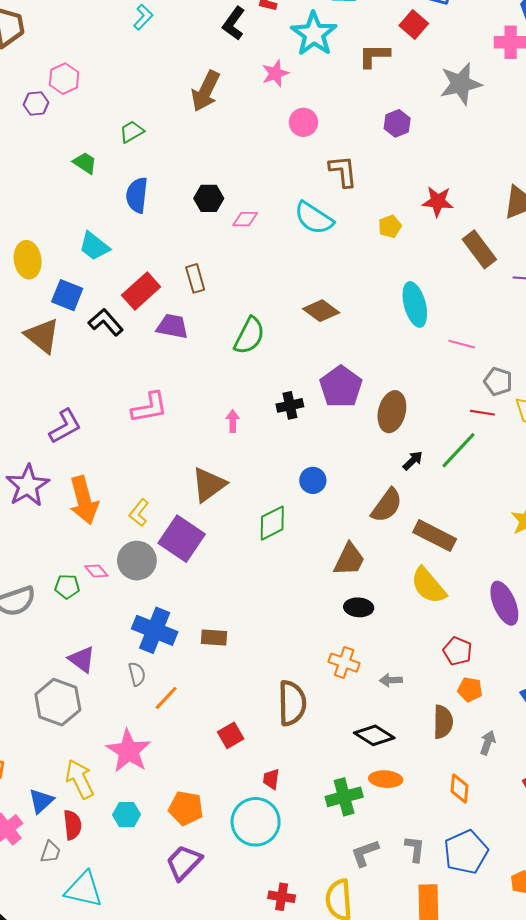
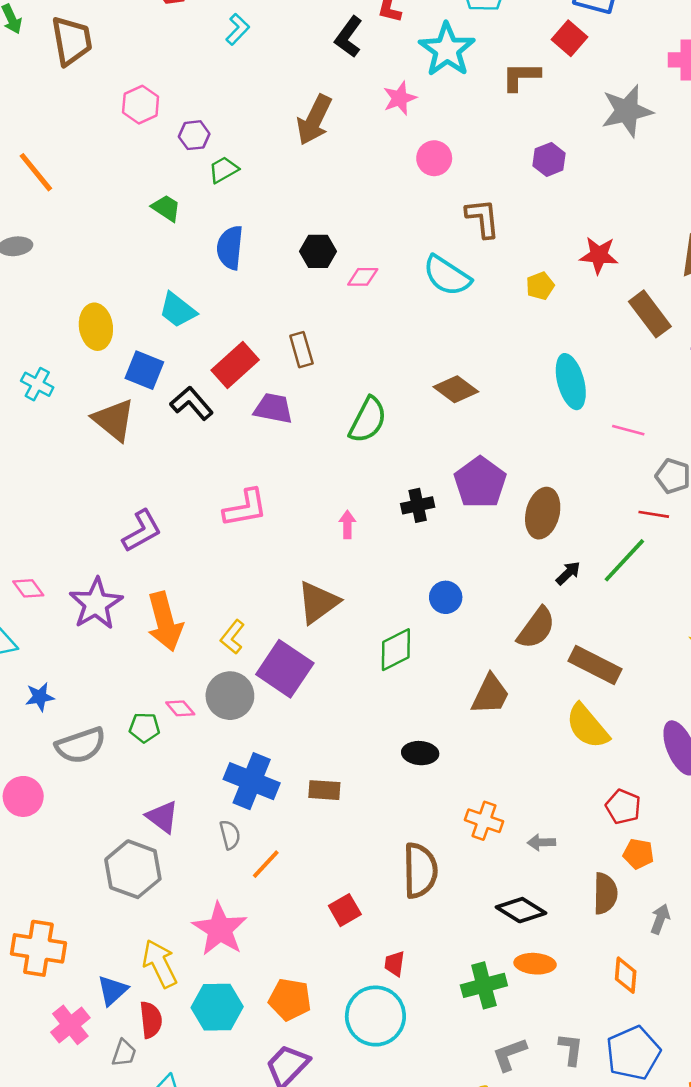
purple hexagon: (36, 104) -> (194, 135), moved
black ellipse: (359, 607) -> (420, 753), moved
cyan hexagon: (127, 815) -> (217, 1007), size x1.5

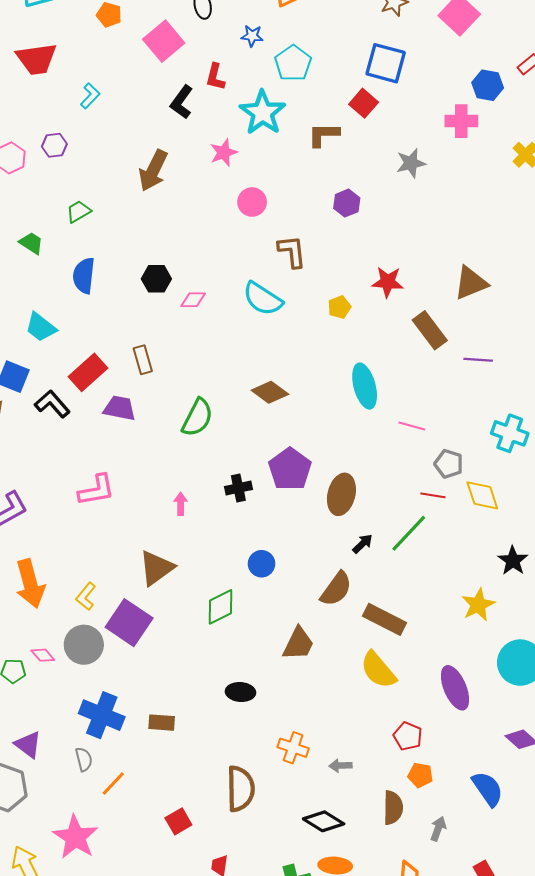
gray star: (627, 111) -> (411, 163), size x0.7
purple hexagon: (194, 135) -> (54, 145), moved

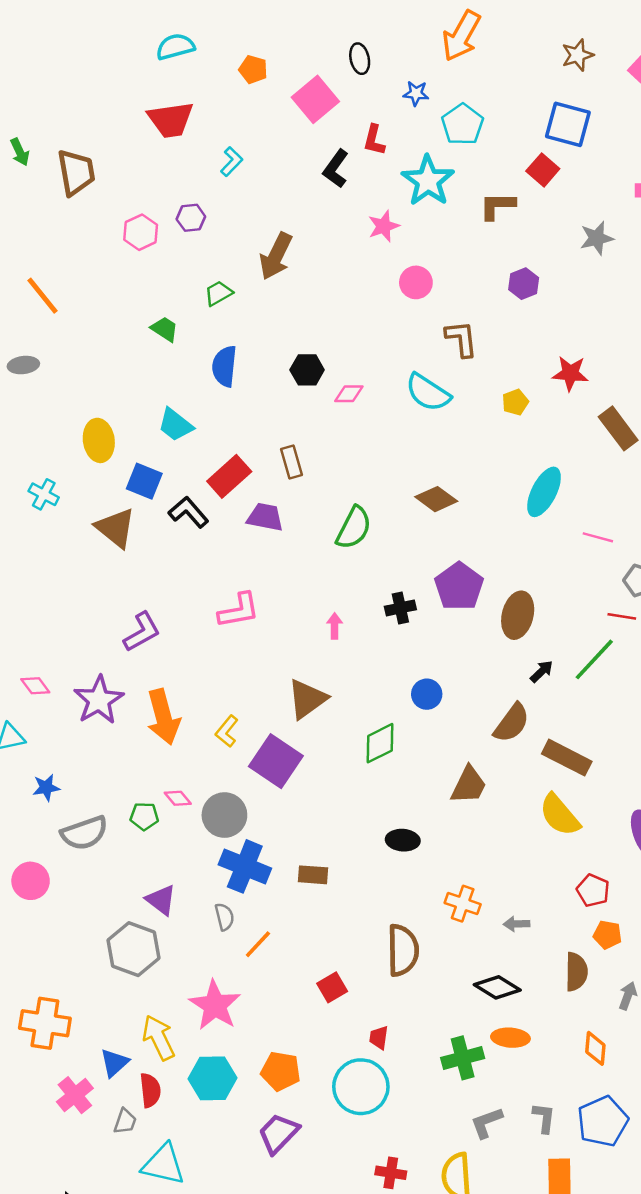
brown arrow: (153, 170) -> (276, 256), moved
cyan ellipse: (365, 386) -> (544, 492), turned 42
gray circle: (84, 645) -> (224, 815), moved

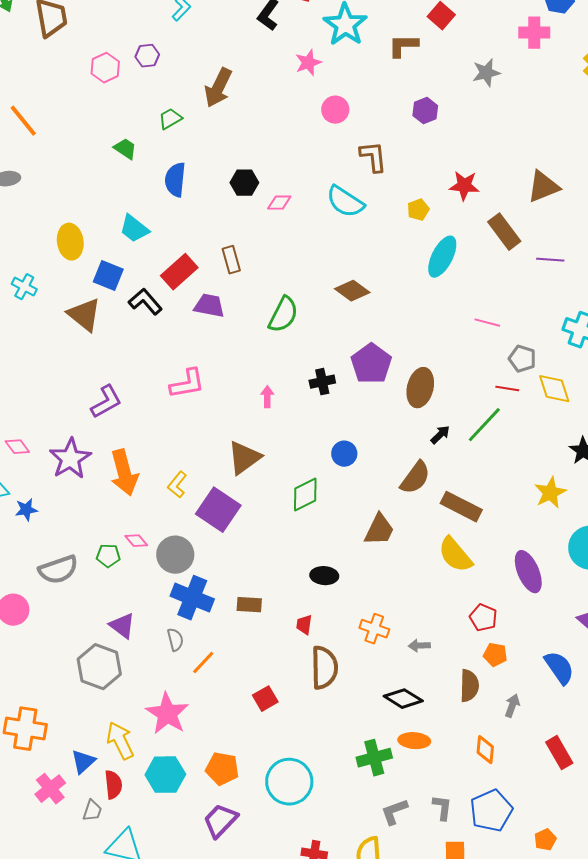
cyan ellipse: (544, 492) -> (442, 257), moved
blue star: (46, 787) -> (26, 510), moved
red trapezoid: (379, 1038) -> (304, 625), moved

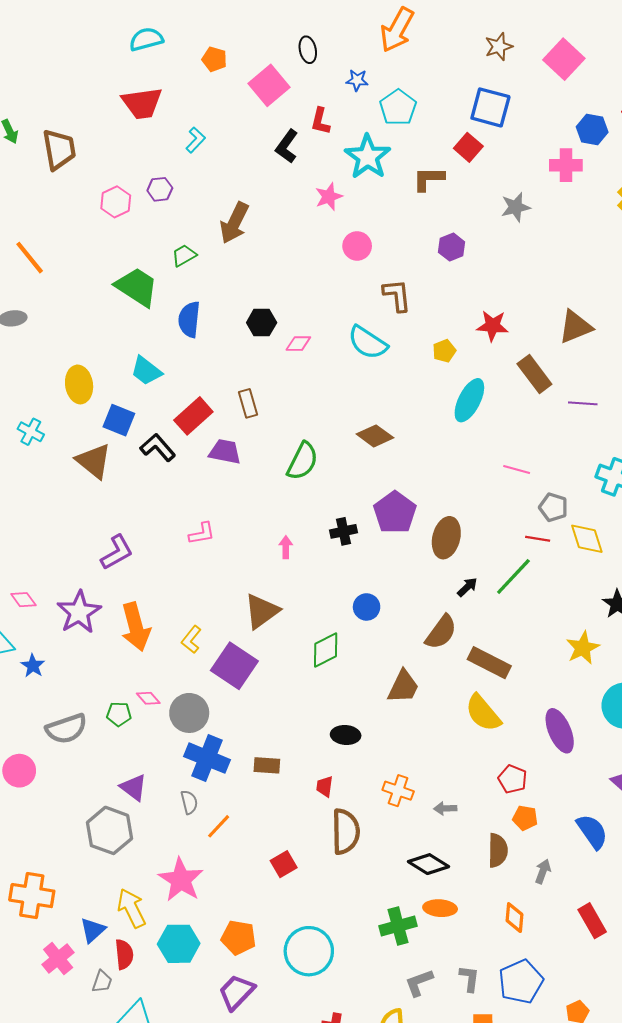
green trapezoid: (125, 149) -> (137, 287), size x1.8
pink L-shape: (187, 384) -> (202, 534), size x0.7
blue star: (26, 510) -> (33, 666), turned -30

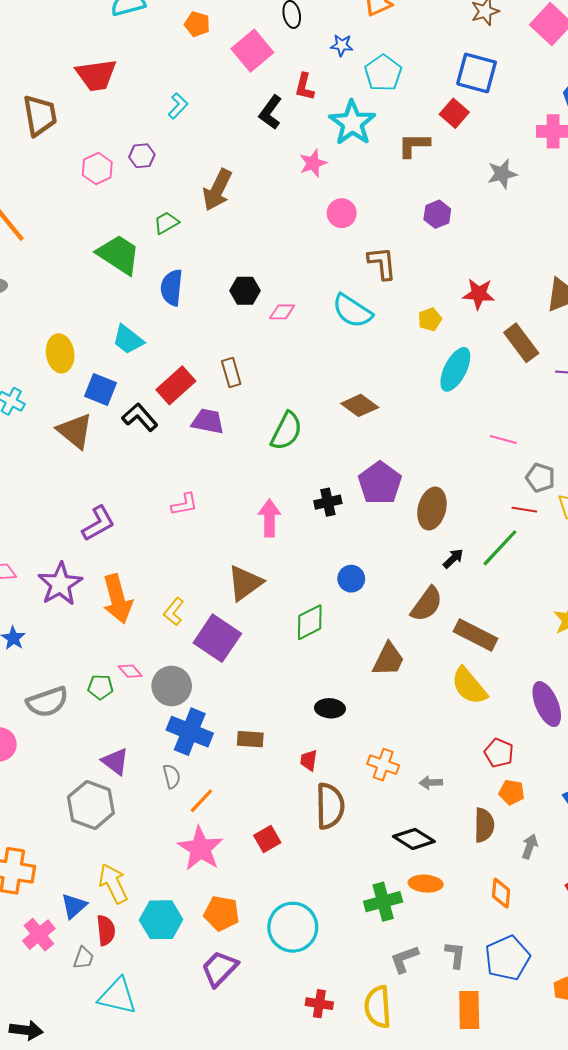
red trapezoid: (142, 103) -> (96, 75), moved
pink arrow: (286, 547) -> (269, 518), size x1.6
pink star: (181, 880) -> (200, 849), moved

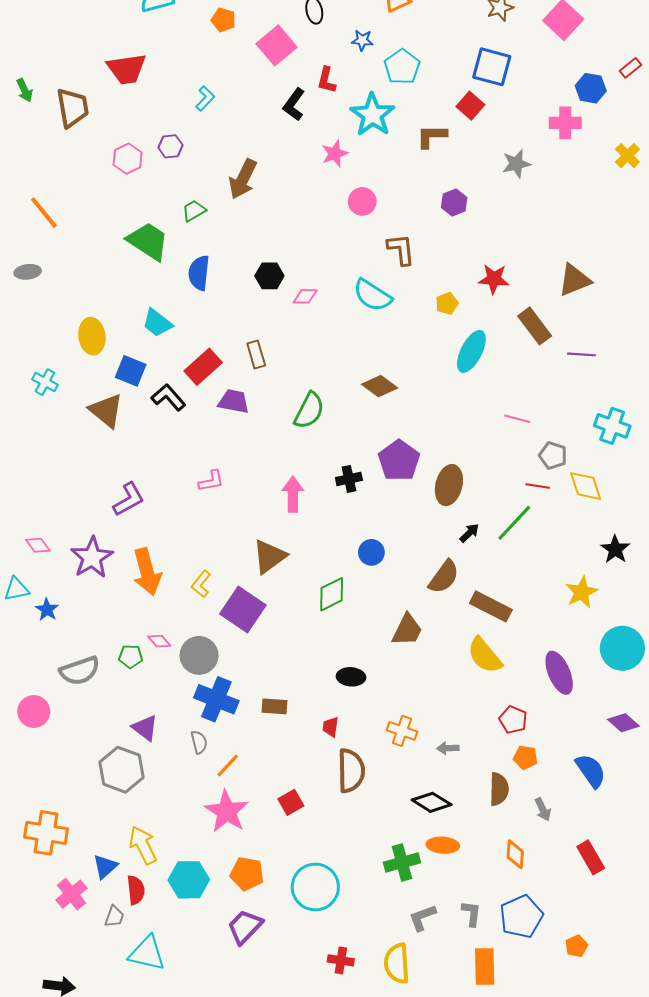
gray arrow: (530, 846) -> (543, 809), turned 135

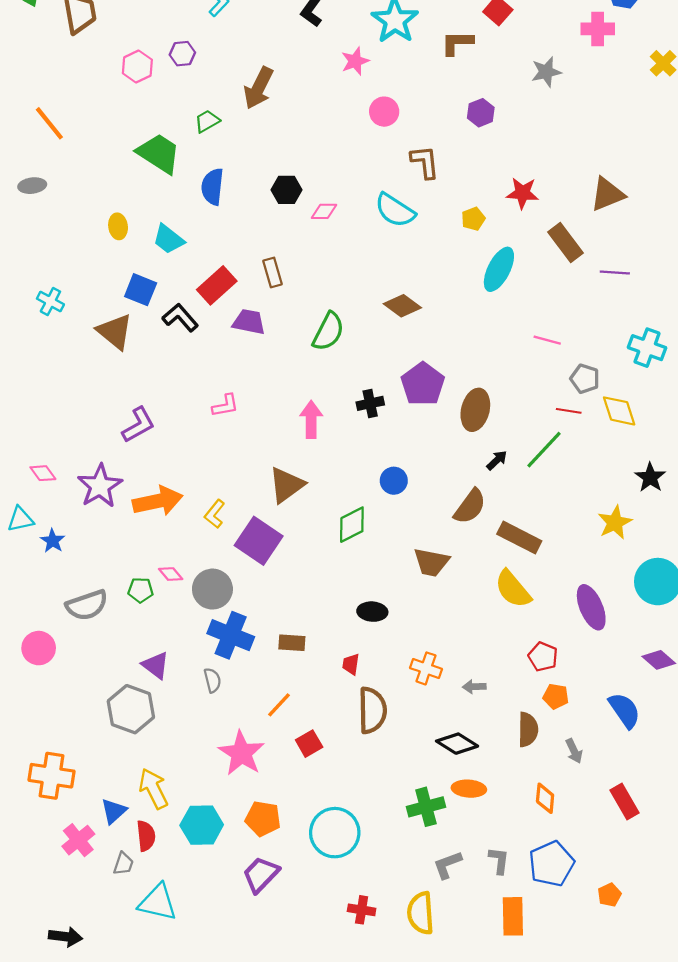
yellow ellipse: (92, 336) -> (118, 226), moved, size x0.7
orange arrow: (147, 572) -> (158, 501), turned -87
brown trapezoid: (407, 630) -> (431, 562), turned 75
orange line: (228, 766) -> (279, 705), moved

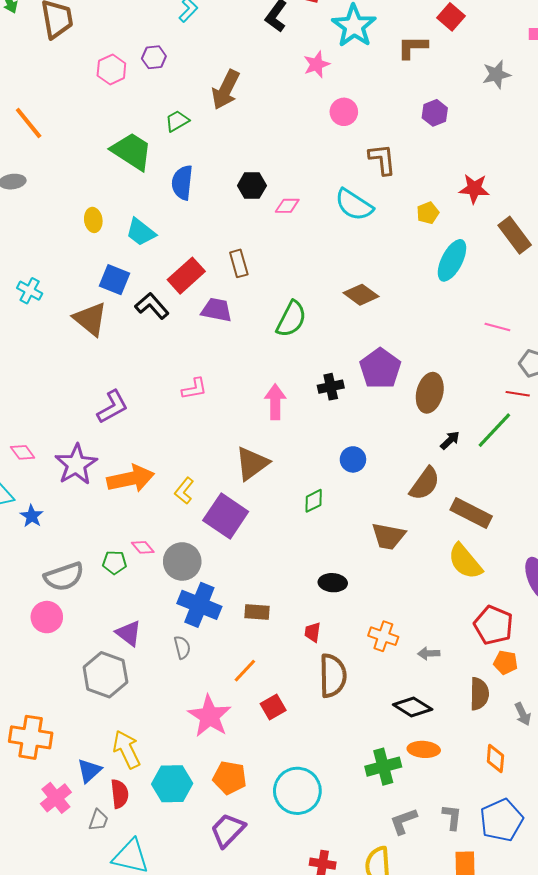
green diamond: (352, 525) -> (314, 501), size x0.7
pink circle: (39, 648) -> (47, 617), moved
red pentagon: (543, 657) -> (493, 625), size x1.4

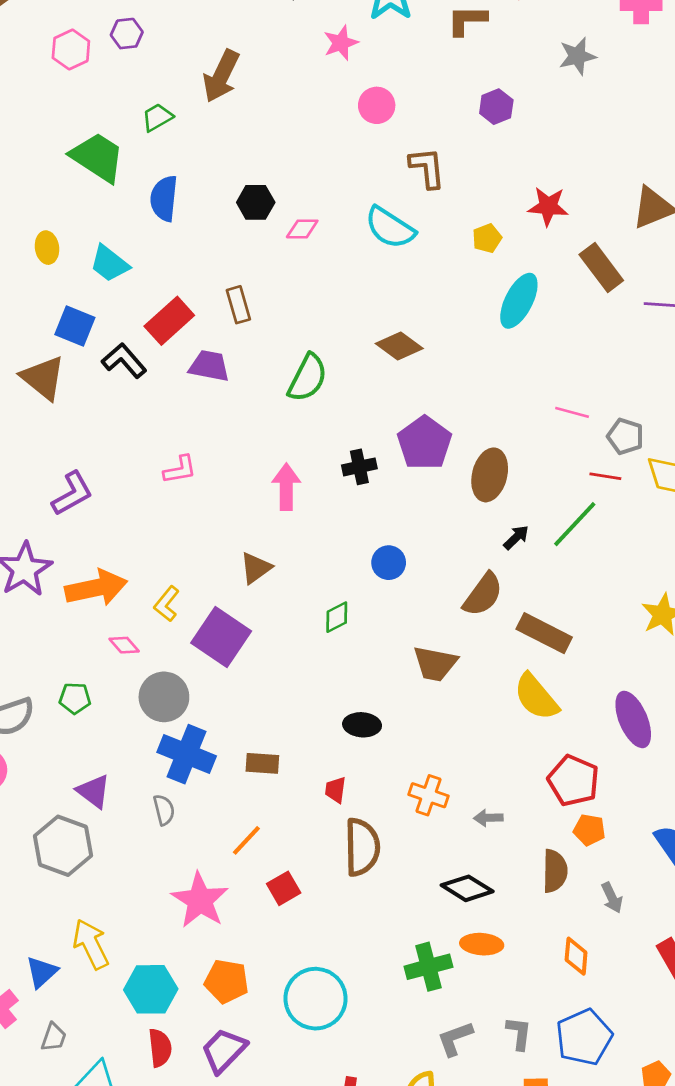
pink line: (497, 327) -> (572, 412), moved
brown triangle: (252, 463) -> (256, 568), size x0.7
pink diamond: (143, 547) -> (124, 645), moved
red semicircle: (120, 794) -> (160, 1048), moved

